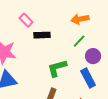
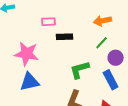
pink rectangle: (26, 20) -> (49, 22), turned -48

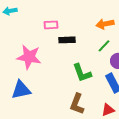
green L-shape: (80, 70) -> (82, 73), turned -95
blue triangle: (30, 82) -> (21, 90), moved

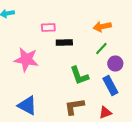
blue triangle: (21, 90) -> (27, 106), moved, turned 40
brown L-shape: (77, 104) -> (74, 106), turned 60

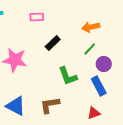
pink rectangle: (48, 28) -> (37, 17), moved
black rectangle: (64, 42) -> (53, 43), turned -42
brown L-shape: (74, 106) -> (50, 105), moved

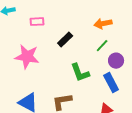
pink rectangle: (37, 17) -> (37, 22), moved

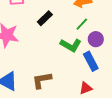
green L-shape: (80, 73) -> (71, 45), moved, turned -40

